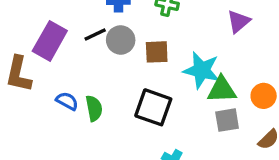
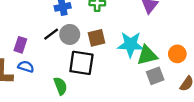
purple rectangle: (50, 41) -> (20, 45), size x0.6
blue semicircle: (67, 101) -> (26, 67), moved
black square: (153, 107) -> (81, 63), moved

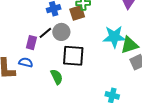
brown square: (97, 38) -> (77, 13), moved
purple rectangle: (20, 45) -> (31, 43), moved

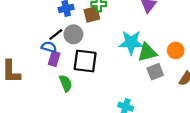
purple rectangle: (31, 43) -> (54, 59), moved
blue semicircle: (26, 62) -> (49, 47), moved

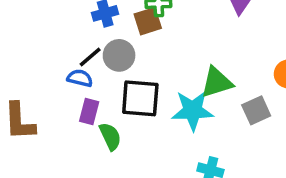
cyan star: (131, 42) -> (193, 110), moved
green triangle: (147, 52) -> (217, 82), moved
purple rectangle: (54, 59) -> (89, 112), moved

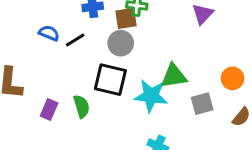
gray circle: (119, 55) -> (121, 43), moved
blue semicircle: (80, 78) -> (49, 33), moved
purple rectangle: (89, 112) -> (49, 110), moved

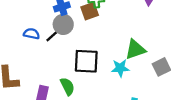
gray circle: (121, 43) -> (63, 24), moved
cyan star: (151, 96) -> (120, 68), size x0.7

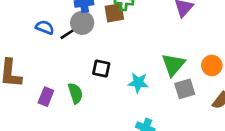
green triangle: (135, 49) -> (173, 65), moved, turned -40
black square: (86, 61) -> (101, 69), size x0.6

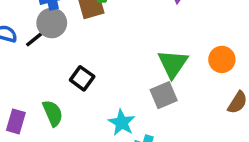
black square: (101, 69) -> (82, 78), turned 30
cyan star: (138, 83) -> (122, 123), moved, turned 30
gray square: (185, 89) -> (164, 95), moved

